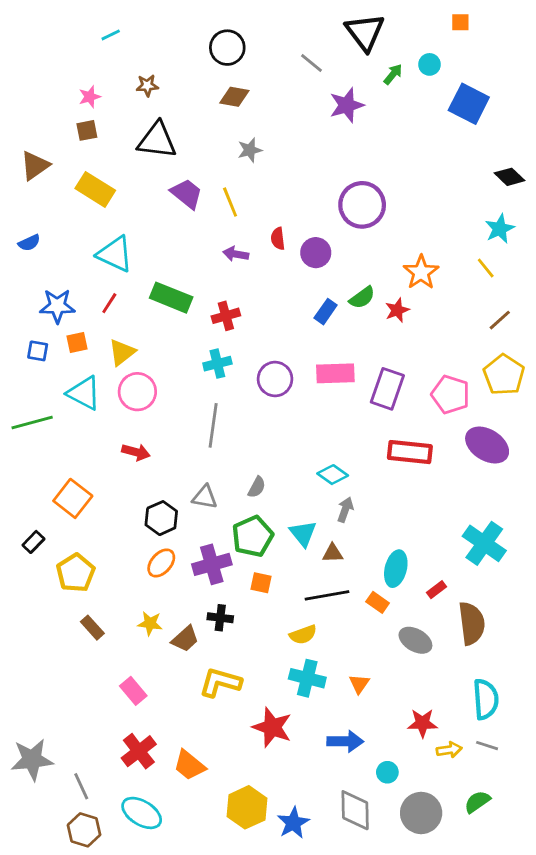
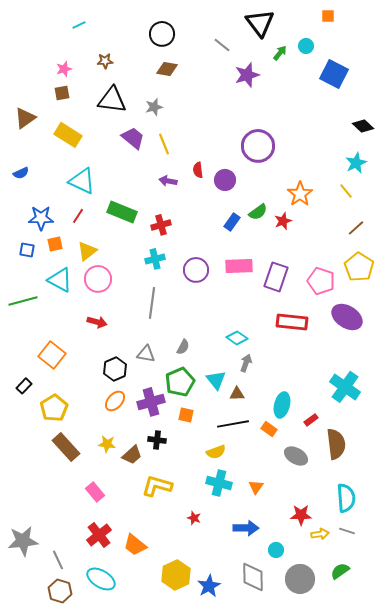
gray star: (250, 150) -> (154, 107), moved
brown rectangle: (92, 628) -> (66, 447), size x1.6
red star: (272, 727) -> (194, 518), size x0.5

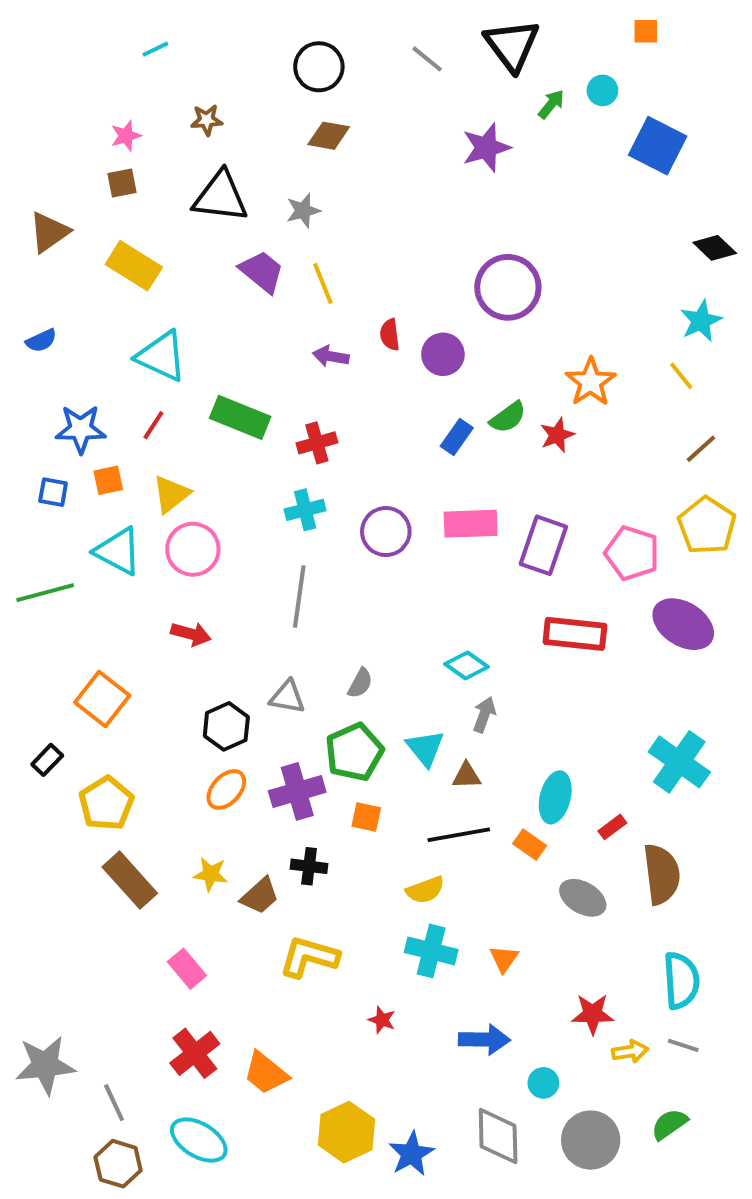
gray line: (222, 45) -> (427, 59), moved

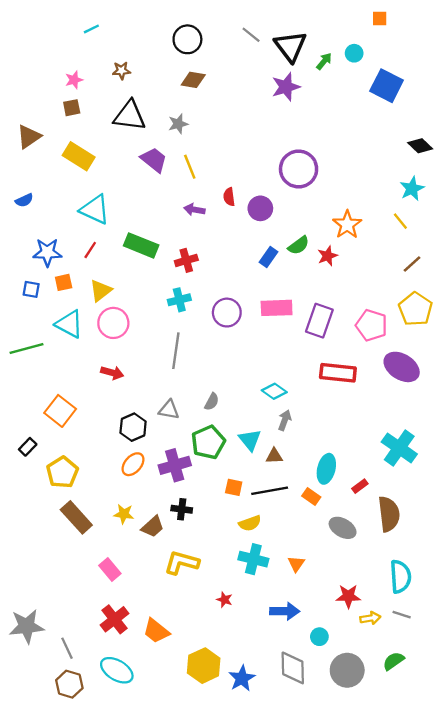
black triangle: (512, 45) -> (290, 46), moved
orange square: (366, 817) -> (234, 487), moved

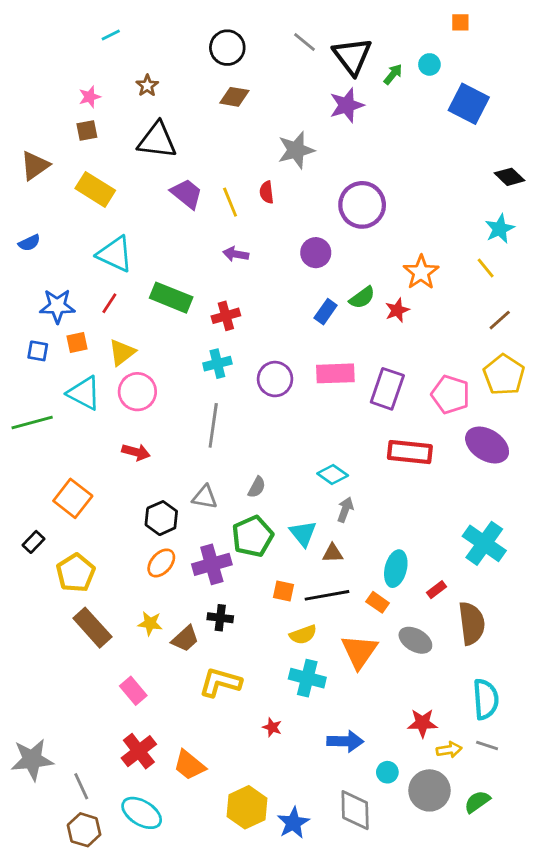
brown star: (121, 71) -> (147, 86), turned -30
gray star: (178, 124) -> (296, 150), moved, size x1.5
red semicircle: (229, 197) -> (267, 192), moved
orange triangle: (296, 564) -> (359, 651), moved, size x1.8
gray circle: (347, 670) -> (429, 790), moved

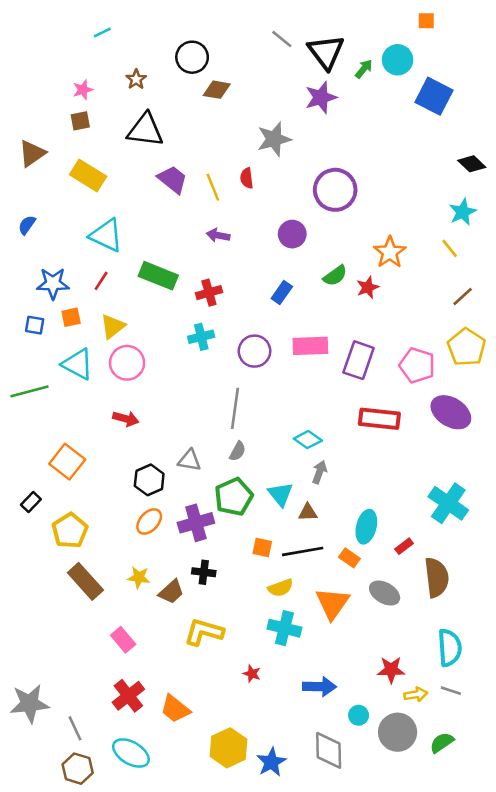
black circle: (227, 48) -> (192, 57), moved
cyan circle: (429, 64) -> (398, 60), size x1.5
blue semicircle: (29, 243) -> (27, 225), turned 150
blue rectangle: (326, 312) -> (282, 293), moved
gray line: (213, 425) -> (235, 408), moved

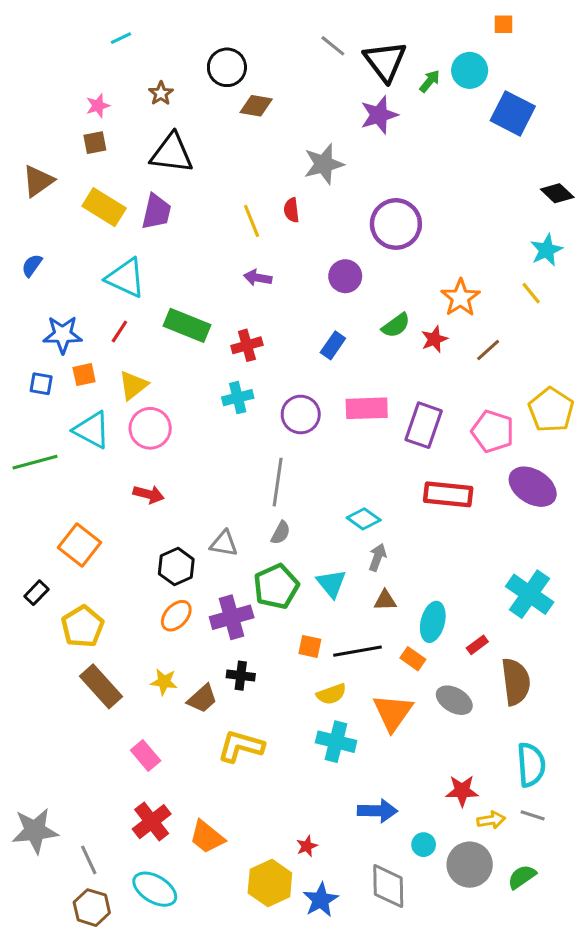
purple trapezoid: (173, 179) -> (156, 212), moved, turned 64
brown line: (463, 296) -> (488, 350), moved
brown triangle: (308, 512) -> (385, 600), moved
red star: (252, 674) -> (307, 846), moved, turned 30

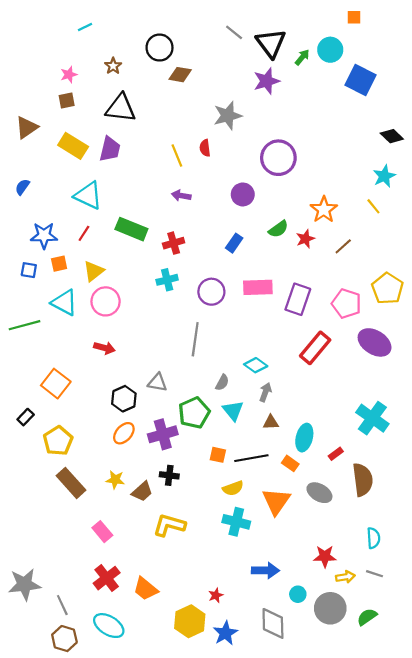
red rectangle: (448, 494) -> (315, 348), turned -56
gray semicircle: (281, 533) -> (222, 382), moved
cyan semicircle: (531, 765) -> (373, 538), size x0.7

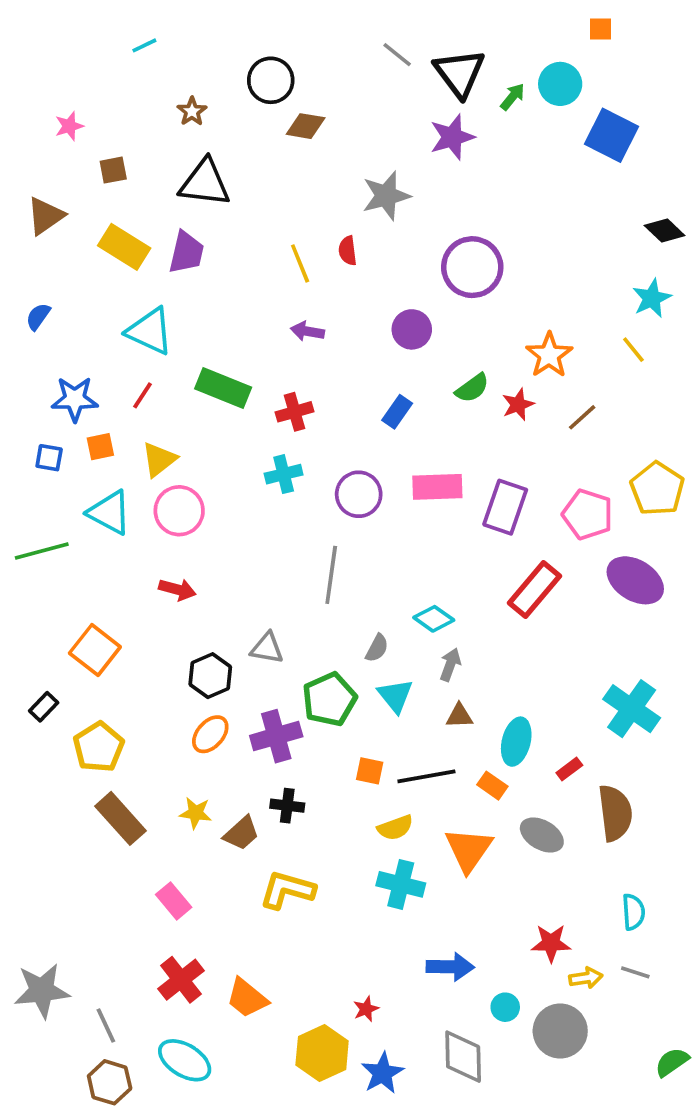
pink star: (69, 75) -> (69, 126), moved
green semicircle: (367, 617) -> (672, 1062), moved

